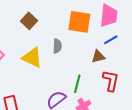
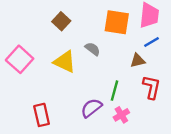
gray semicircle: (57, 46) -> (93, 49), turned -56

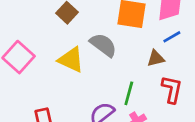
gray semicircle: (93, 49) -> (103, 45), size x1.5

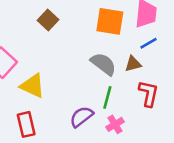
gray semicircle: (103, 45) -> (103, 64), moved
yellow triangle: (71, 60) -> (33, 86), moved

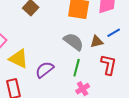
blue line: (149, 43) -> (114, 33), moved
purple semicircle: (81, 117) -> (45, 70), moved

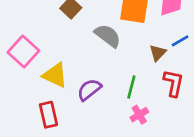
gray semicircle: (74, 42) -> (108, 36), moved
brown triangle: (97, 42) -> (158, 53), turned -32

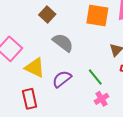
gray semicircle: (108, 36) -> (63, 43), moved
green line: (131, 87) -> (95, 77), turned -54

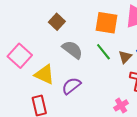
green line: (95, 77) -> (103, 52), moved
pink cross: (101, 99) -> (121, 105), moved

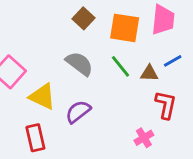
brown square: (57, 22) -> (83, 18), moved
brown triangle: (125, 57) -> (149, 73), turned 48

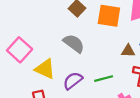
green line: (121, 66) -> (104, 79), moved, turned -66

